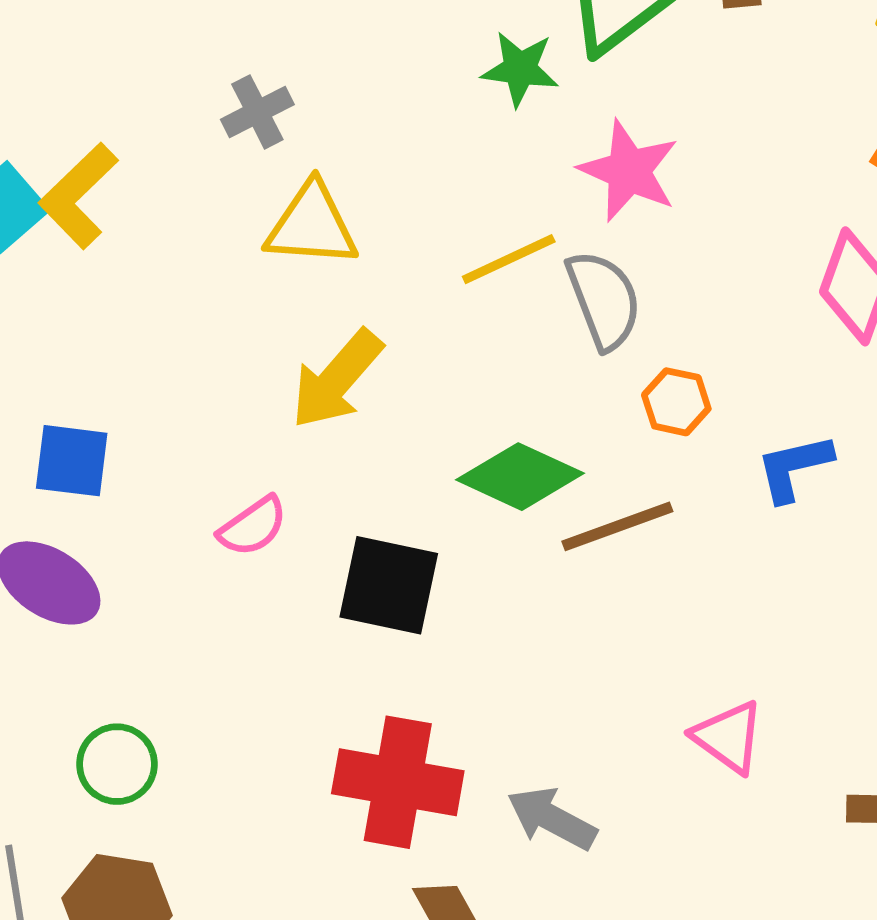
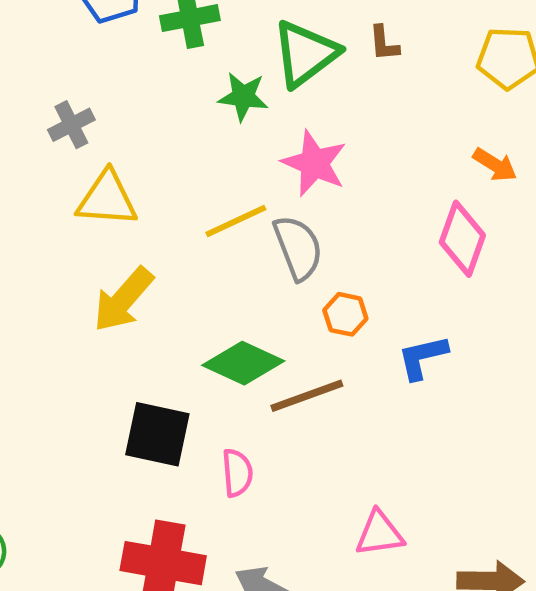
pink semicircle: (253, 526) -> (237, 473), moved, turned -60
pink triangle: (728, 737) -> (379, 533), turned -44

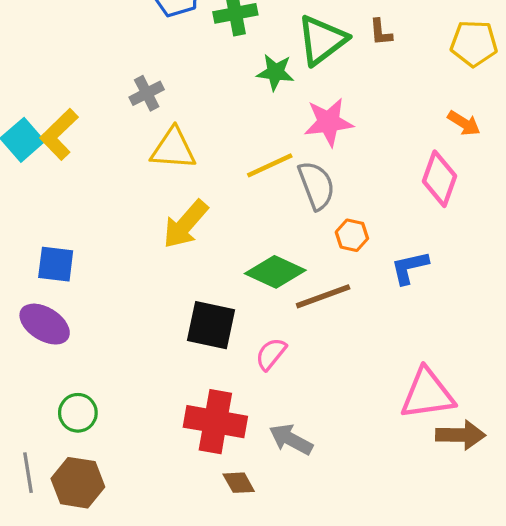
pink star: (314, 163) -> (329, 122), turned -30
pink semicircle: (237, 473) -> (271, 354), turned -136
pink triangle: (379, 533) -> (427, 394), moved, size x1.5

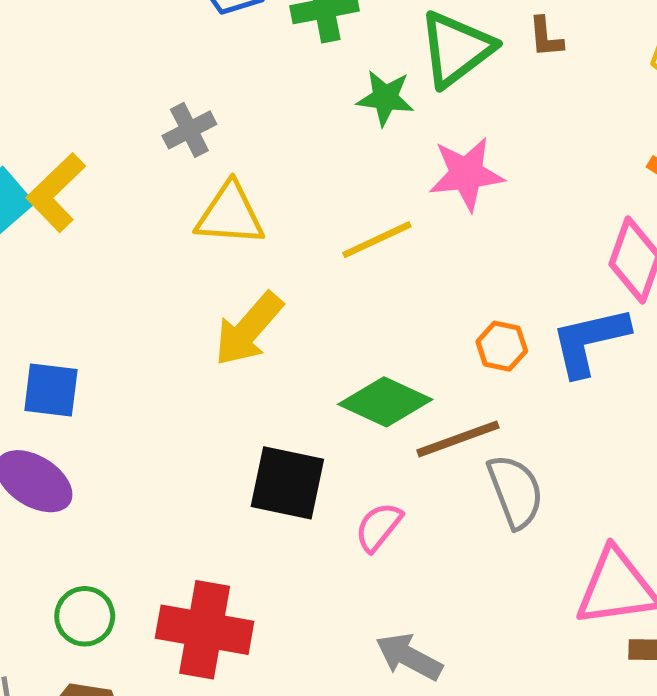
gray semicircle: (316, 185) -> (515, 491), moved
blue L-shape: (410, 267) -> (590, 341), moved, size x1.4
red cross: (215, 422) -> (205, 630), moved

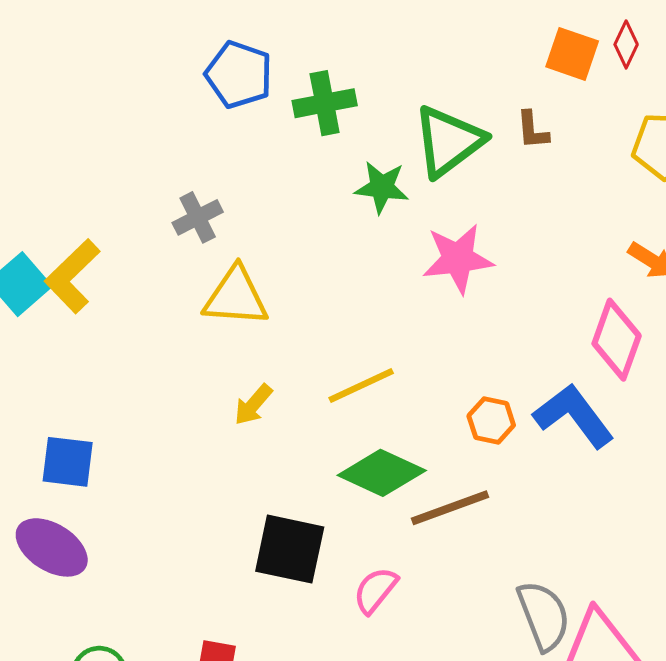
yellow line: (377, 240) -> (361, 386), moved
yellow arrow: (249, 329) -> (253, 405), size x0.6
blue L-shape: (590, 341) -> (574, 416), turned 66
gray semicircle: (515, 491) -> (544, 616), moved

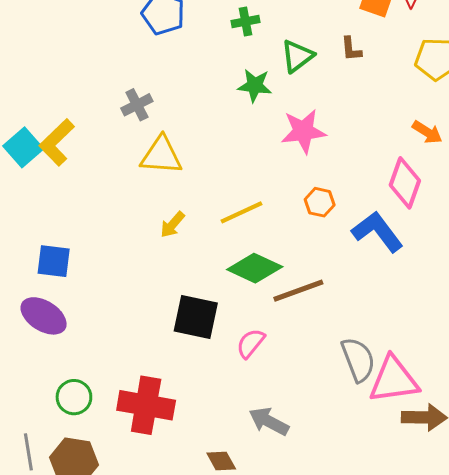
green cross: (325, 103) -> (246, 22), moved, size x0.7
green triangle: (448, 141) -> (297, 56), size x0.7
orange hexagon: (491, 421) -> (320, 202), moved

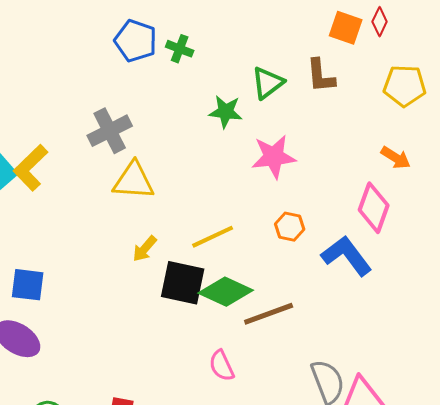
green cross: (246, 22) -> (180, 49), moved, turned 32
brown L-shape: (351, 49) -> (321, 76), size x1.4
gray cross: (137, 105) -> (110, 131), size x1.4
black square: (196, 317) -> (183, 283), moved
pink semicircle: (251, 343) -> (222, 366), turned -64

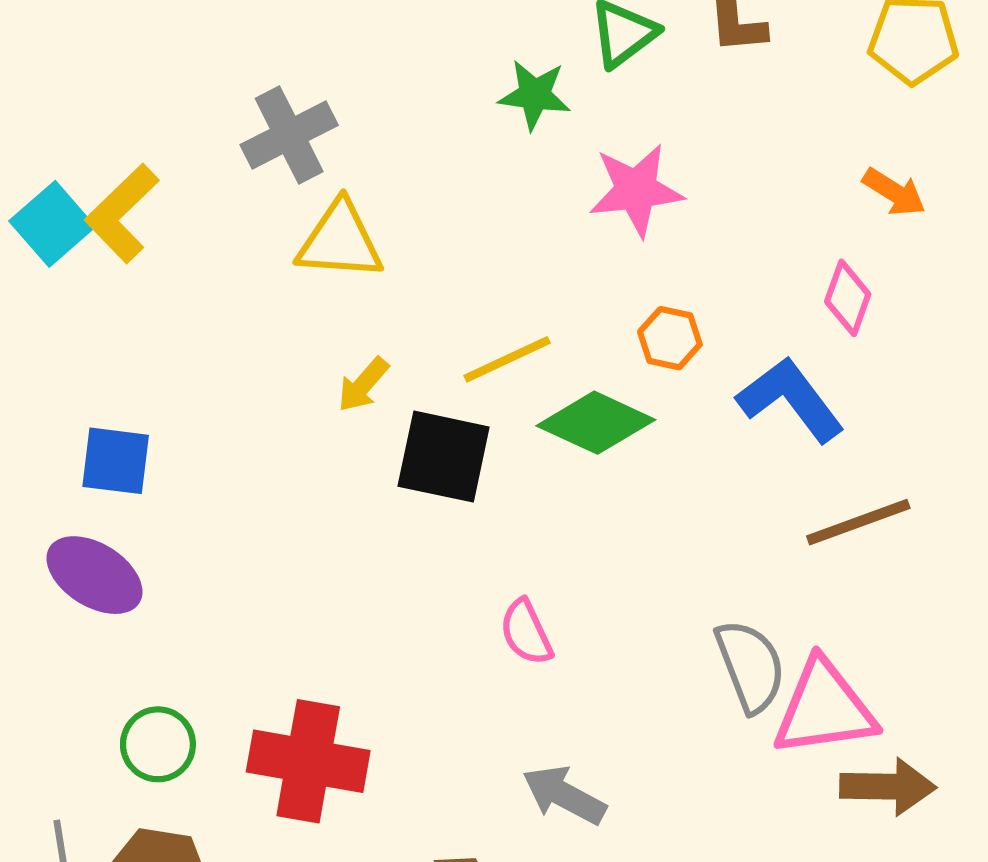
pink diamond: (374, 208) -> (848, 298), size x0.7
green diamond: (226, 292) -> (596, 423), moved
brown line: (269, 314) -> (858, 522), moved

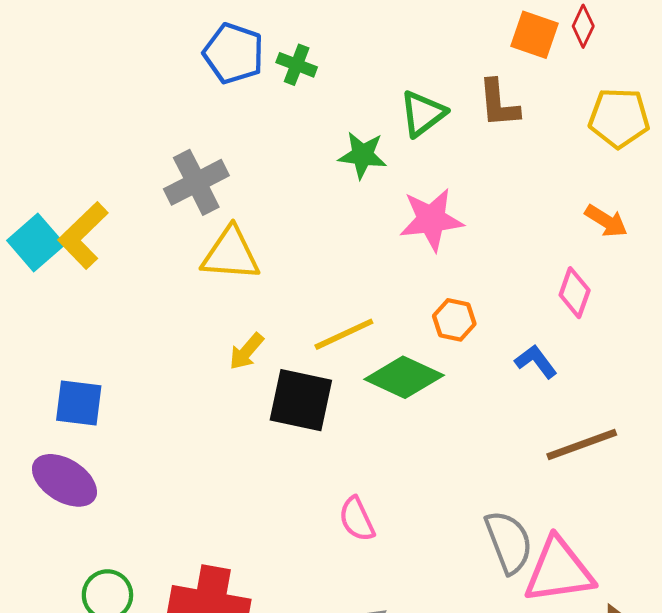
blue L-shape: (791, 399) -> (536, 361), size x0.6

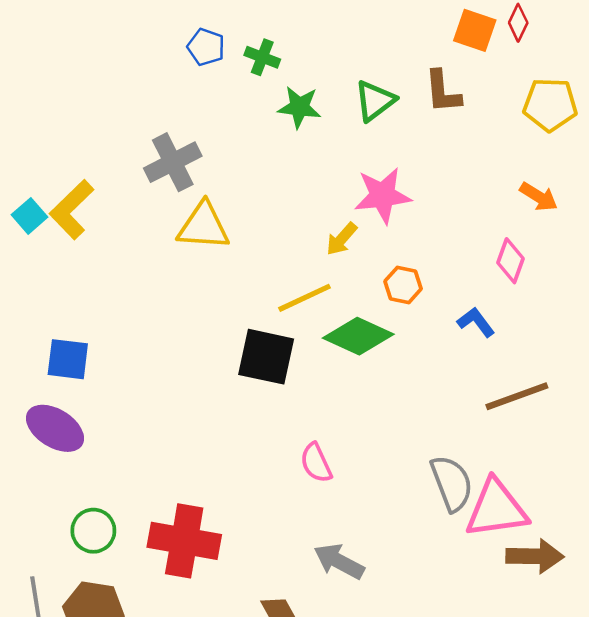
blue pentagon: (234, 53) -> (206, 47), size x0.7
green star: (363, 155) -> (299, 107), moved
cyan square: (36, 243) -> (29, 216), size x0.7
yellow arrow: (246, 351) -> (342, 239), moved

